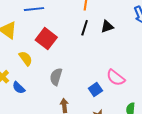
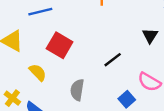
black triangle: (107, 27) -> (150, 36), moved, turned -32
black line: (85, 28) -> (113, 60), moved, turned 42

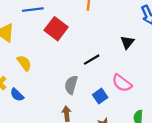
red square: (60, 45) -> (56, 29), moved
gray semicircle: (77, 90) -> (71, 85), moved

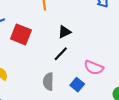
black triangle: (127, 42) -> (65, 32), moved, turned 40

